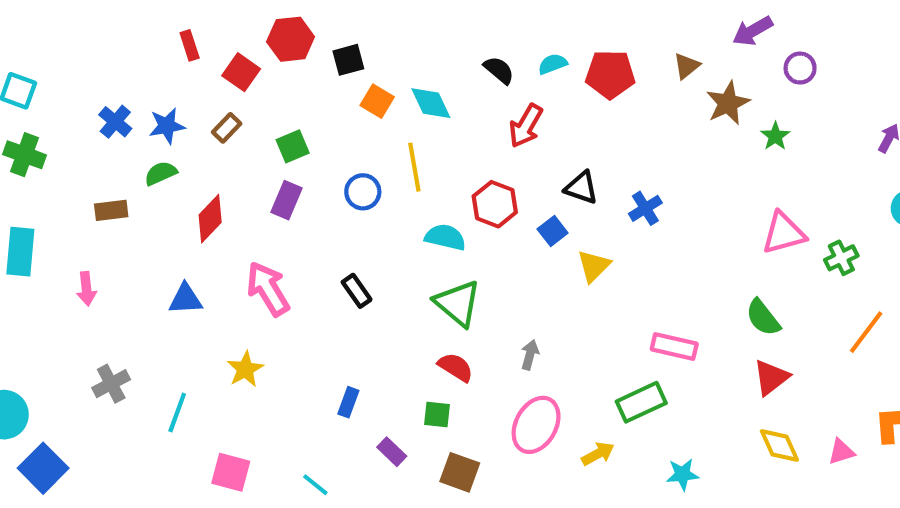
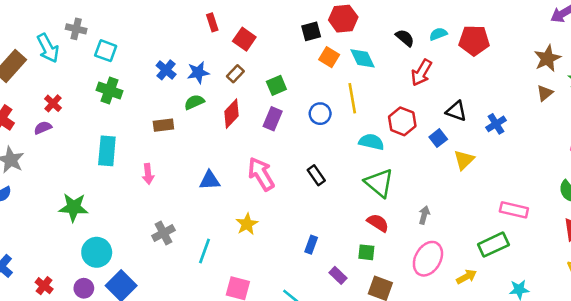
red hexagon: (291, 39) -> (343, 19), moved
brown triangle: (687, 66) -> (545, 93), moved
red diamond: (210, 219) -> (231, 114), moved

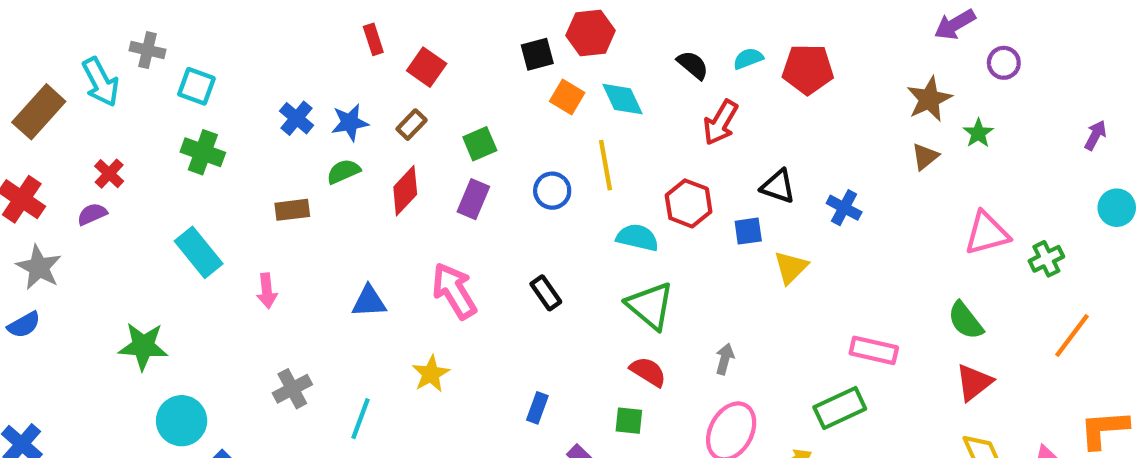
blue cross: (496, 124) -> (844, 208), turned -30
blue square: (438, 138) -> (748, 231), turned 30
cyan rectangle: (107, 151) -> (199, 252), turned -44

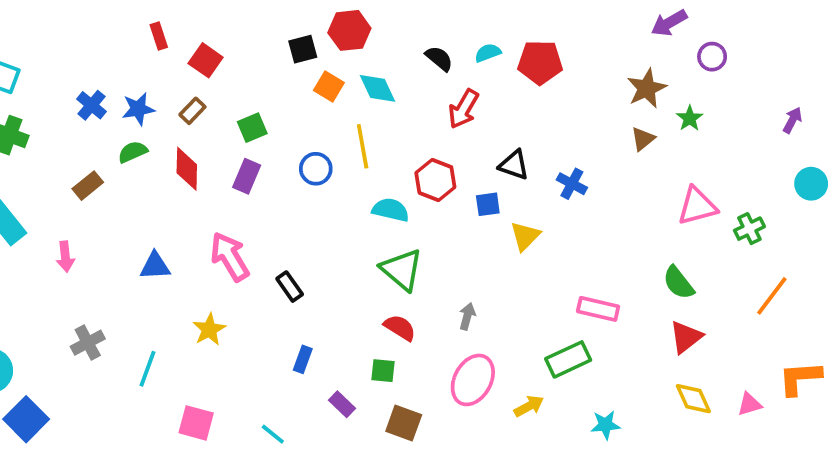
red diamond: (405, 191) -> (187, 169), turned -42
brown rectangle: (292, 210) -> (88, 186), turned -32
black rectangle: (546, 293) -> (290, 287), moved

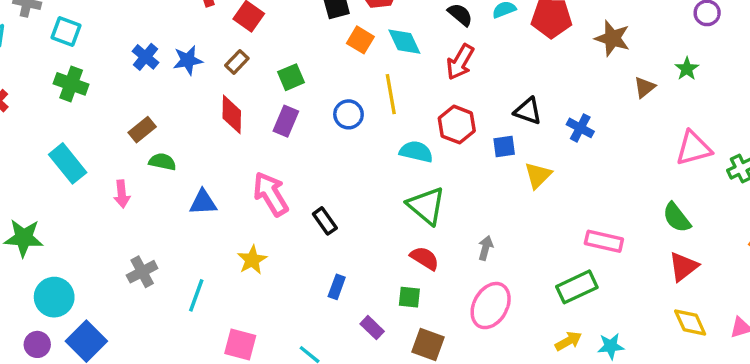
brown star: (647, 88) -> (612, 38), moved, turned -30
red arrow: (463, 109) -> (460, 62), moved
green semicircle: (133, 152) -> (162, 162), moved, turned 36
yellow arrow: (529, 406) -> (568, 341), moved

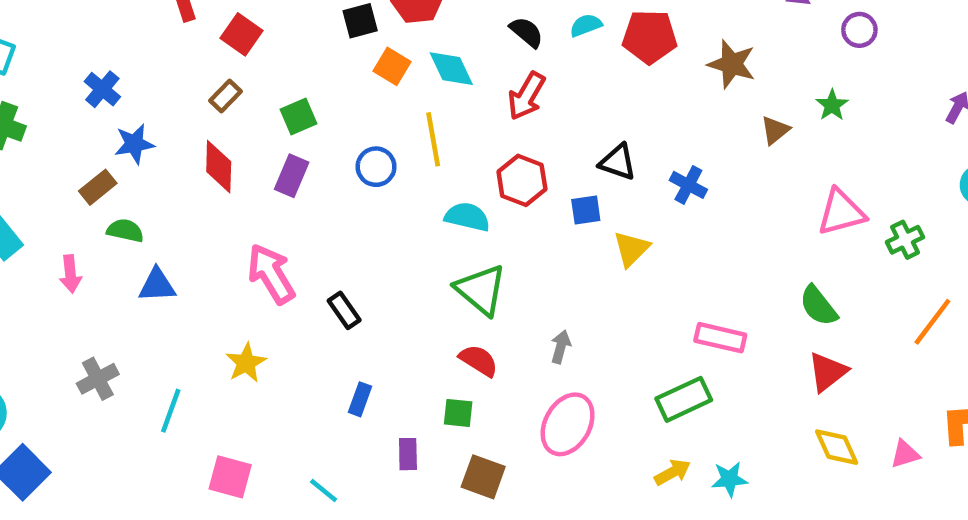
blue star: (188, 60) -> (134, 144), moved
blue triangle: (203, 202) -> (157, 285), moved
purple rectangle: (372, 328) -> (408, 454), turned 45

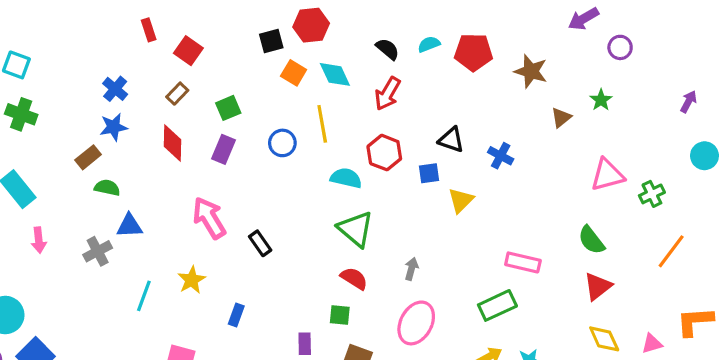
blue cross: (102, 89) -> (115, 89), moved
pink arrow: (70, 274) -> (39, 240), moved
gray cross: (98, 379) -> (98, 251), moved
blue rectangle: (360, 399) -> (236, 315), moved
cyan line: (171, 411) -> (144, 296), moved

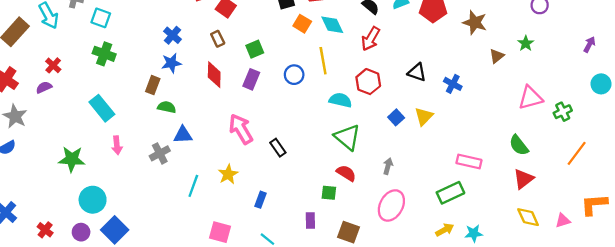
brown rectangle: (177, 94) -> (218, 39), turned -70
brown rectangle: (88, 157) -> (153, 85), turned -30
blue square: (429, 173) -> (396, 117), moved, turned -35
green square: (340, 315) -> (329, 193), moved

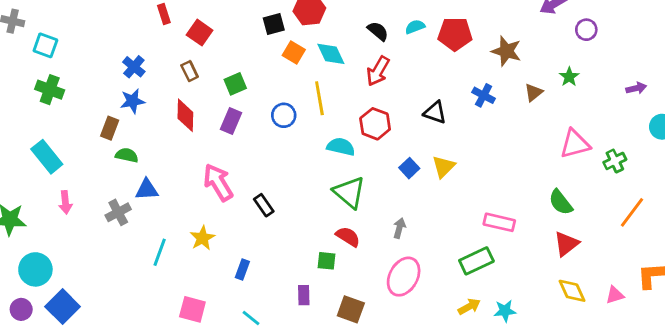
purple arrow: (589, 45) -> (636, 88), moved, turned 49
blue cross: (453, 84) -> (484, 95), moved

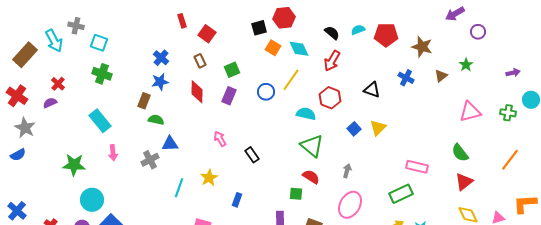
yellow line: (319, 98) -> (291, 80), turned 45
green cross: (615, 161) -> (508, 113), moved, turned 35
pink arrow: (218, 182) -> (220, 139), size x0.6

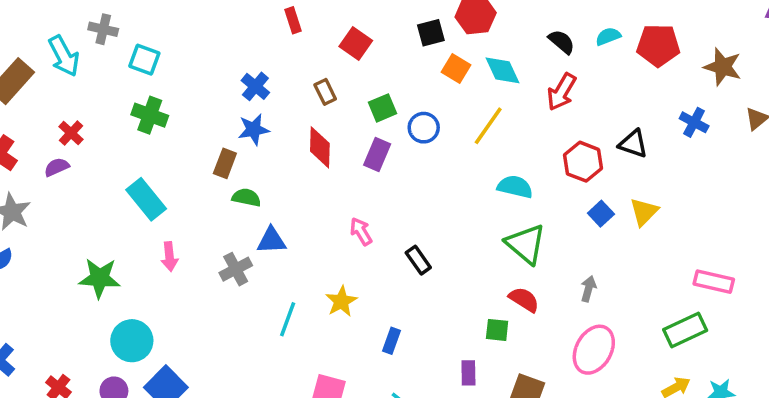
red square: (207, 34) -> (356, 43), moved
blue circle: (266, 92) -> (424, 128), moved
red hexagon: (330, 98) -> (583, 162), moved

